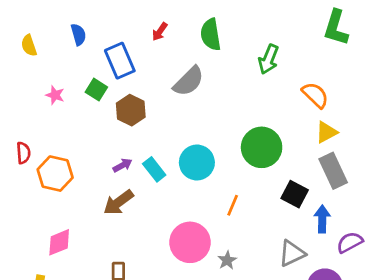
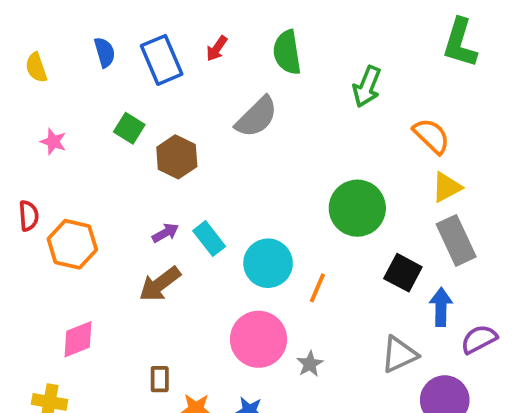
blue rectangle: (120, 61) -> (162, 60), moved
pink star: (55, 95) -> (53, 142), moved
cyan circle: (197, 163) -> (268, 263), moved

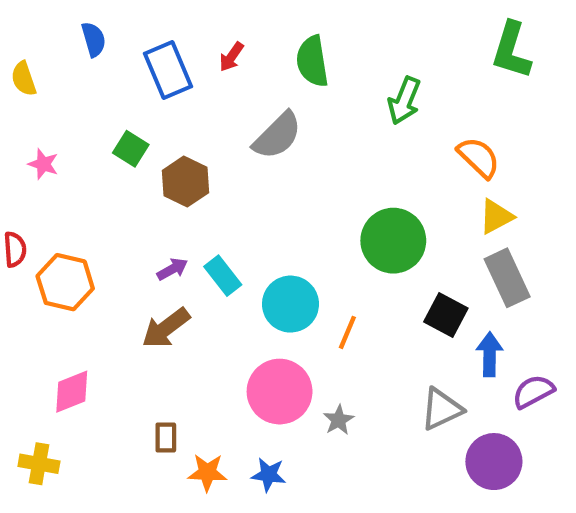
blue semicircle: (105, 52) -> (94, 39), moved

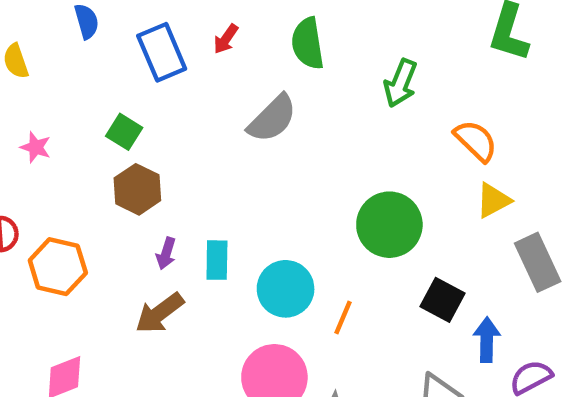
brown hexagon: (185, 182) -> (137, 189), moved
purple arrow: (172, 269) -> (166, 253), turned 136
cyan rectangle: (223, 276) -> (217, 260), turned 39
gray rectangle: (507, 278) -> (538, 262), moved

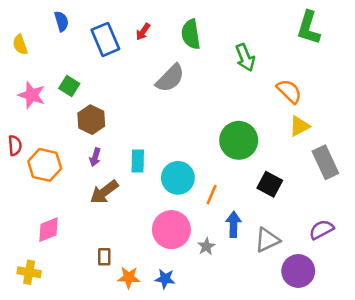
green arrow: (400, 83) -> (245, 58), turned -44
green square: (124, 132) -> (69, 86), moved
pink star: (36, 147) -> (32, 95), size x1.5
purple arrow: (166, 253) -> (95, 157), moved
blue arrow: (487, 340) -> (234, 224), moved

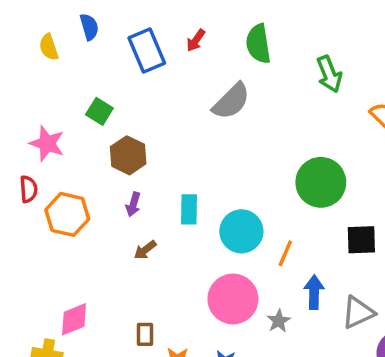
yellow semicircle: (20, 45) -> (49, 47), moved
pink star: (32, 95) -> (47, 143), moved
black square: (270, 184) -> (361, 240), turned -30
brown arrow: (104, 192) -> (145, 250), size x0.6
pink diamond: (49, 230) -> (74, 319), moved

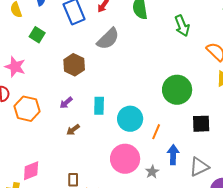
gray semicircle: (231, 101) -> (108, 39), moved
green square: (99, 111) -> (37, 35), moved
brown hexagon: (128, 155) -> (74, 65), moved
purple arrow: (133, 204) -> (66, 103), turned 32

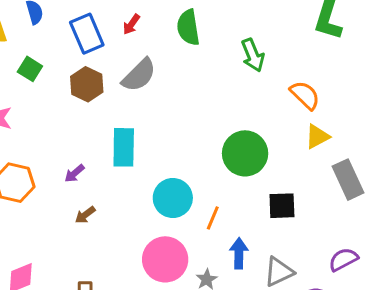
brown hexagon: (74, 65) -> (87, 84), moved
cyan rectangle: (99, 106) -> (124, 147), moved, size x1.4

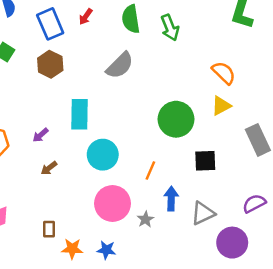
green arrow: (253, 55) -> (170, 28), moved
gray semicircle: (139, 75) -> (120, 65), moved
yellow triangle: (317, 137) -> (221, 106), moved
cyan circle: (173, 198) -> (103, 155), moved

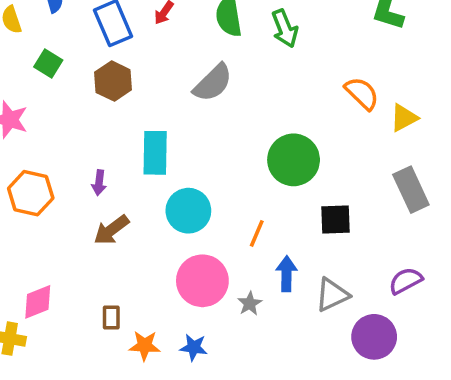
yellow triangle: (221, 106) -> (404, 118), moved
purple arrow: (40, 135) -> (99, 183), turned -42
brown arrow: (49, 168) -> (111, 230), size x1.5

